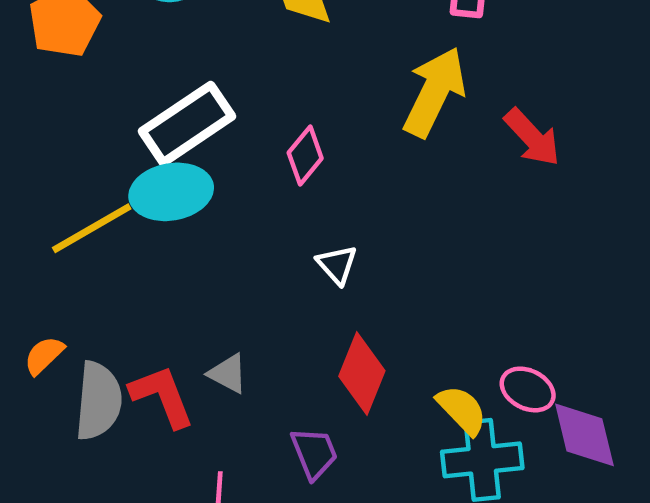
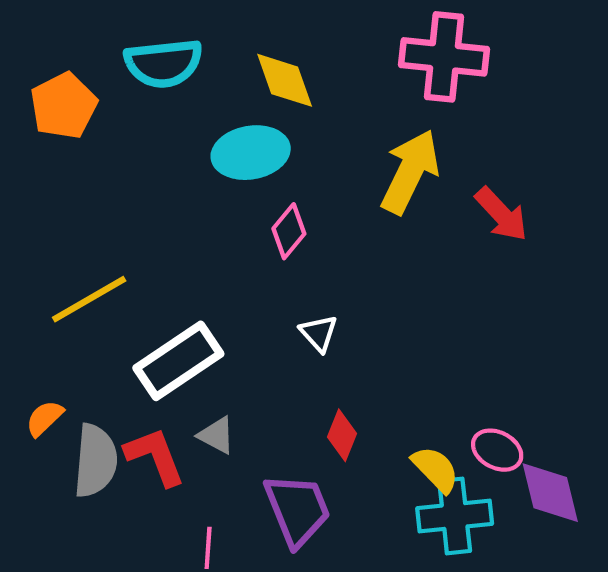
white rectangle: (187, 124) -> (178, 361), moved
cyan ellipse: (171, 192) -> (251, 153), moved
red diamond: (362, 374) -> (342, 435), size x0.7
purple trapezoid: (314, 453) -> (297, 510), size x1.5

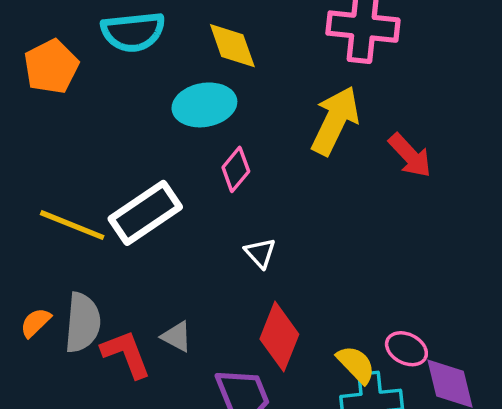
yellow line: (89, 299) -> (72, 225), turned 52
white rectangle: (178, 361) -> (145, 213), moved
red diamond: (342, 435) -> (279, 337), size x1.6
gray semicircle: (95, 461) -> (83, 323), moved

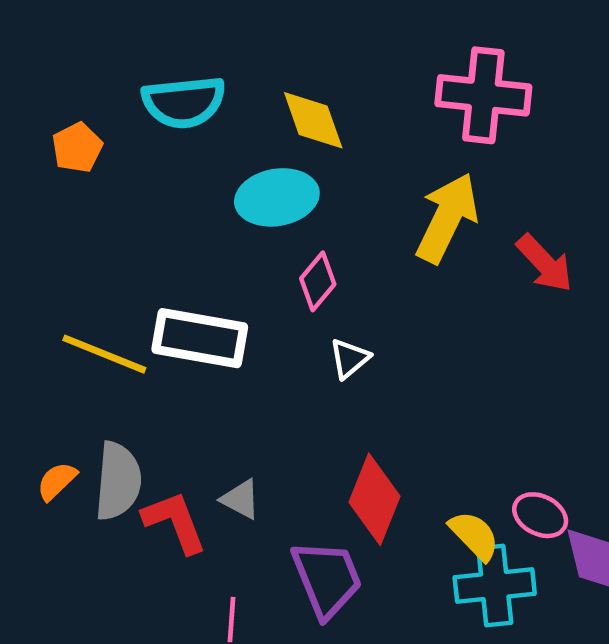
orange pentagon: (51, 67) -> (77, 148), size x0.7
white rectangle: (145, 213) -> (200, 338), turned 44
white triangle: (260, 253) -> (349, 359), moved, turned 32

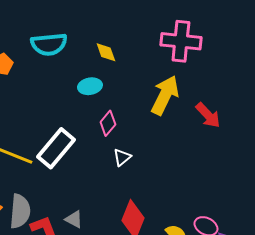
yellow diamond: (313, 120) -> (106, 52), size x0.7
cyan ellipse: (277, 197) -> (90, 86), size x0.7
white rectangle: (200, 338) -> (56, 148), turned -60

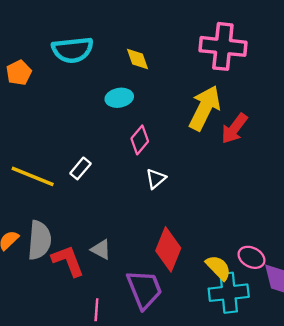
red arrow: (208, 115) -> (234, 129), moved, turned 80
white rectangle: (56, 148) -> (80, 168), size x0.5

